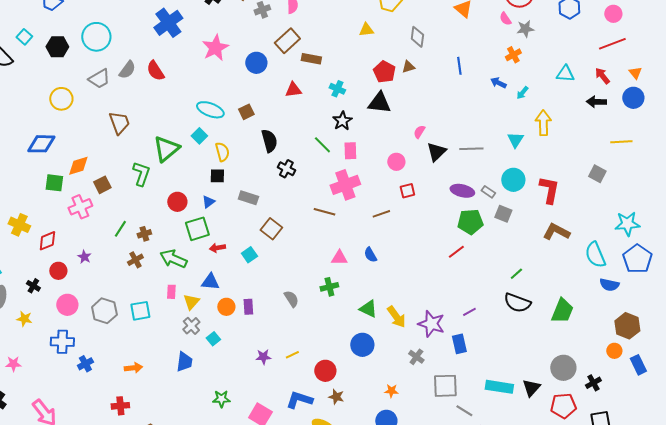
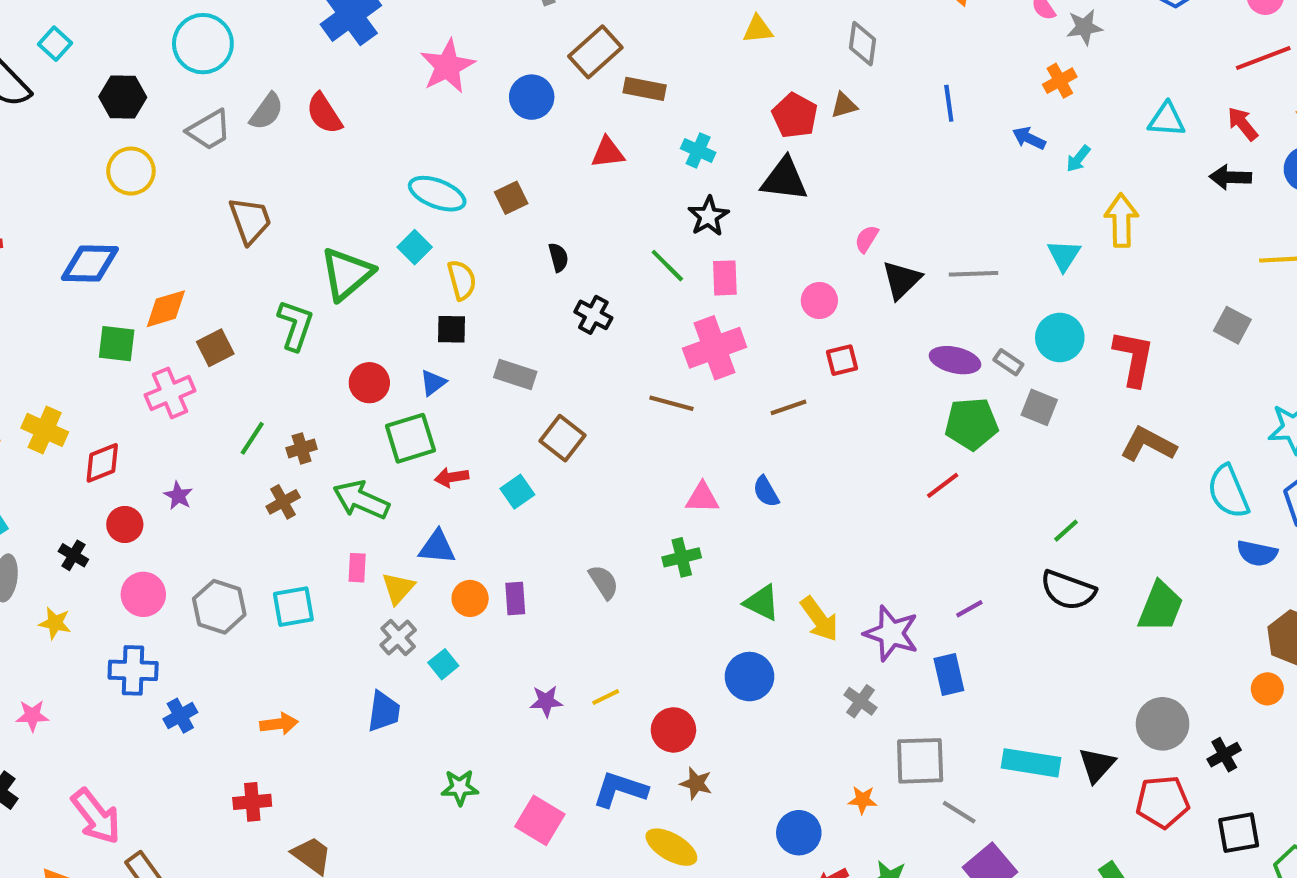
black hexagon: (57, 47) -> (123, 97), moved
black semicircle: (269, 141) -> (558, 257), size x0.6
orange star: (391, 391) -> (863, 800), moved

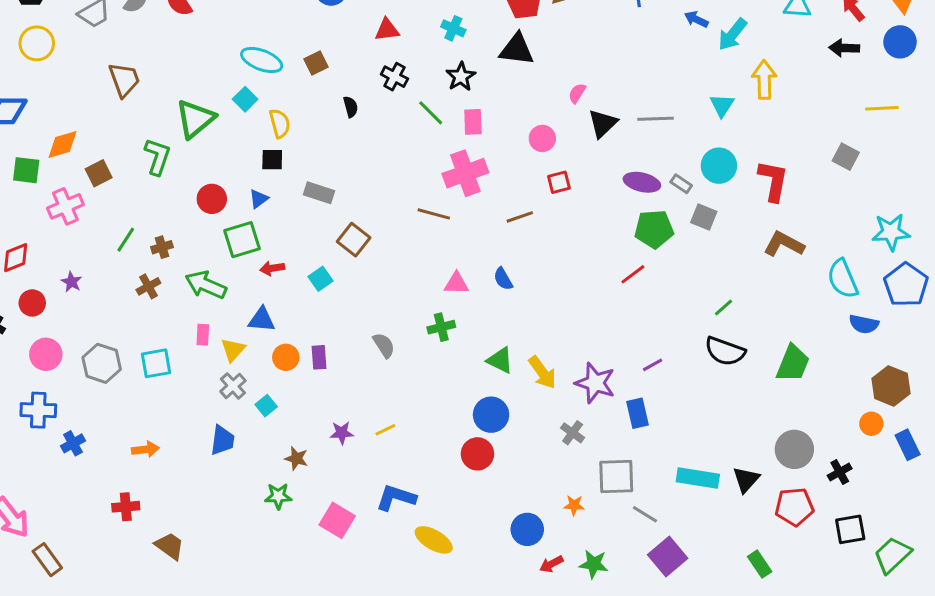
cyan arrow: (1078, 159) -> (733, 34), size x1.6
black cross: (593, 315) -> (394, 77), moved
red circle: (673, 730) -> (477, 454), moved
brown star: (696, 783) -> (296, 458), moved

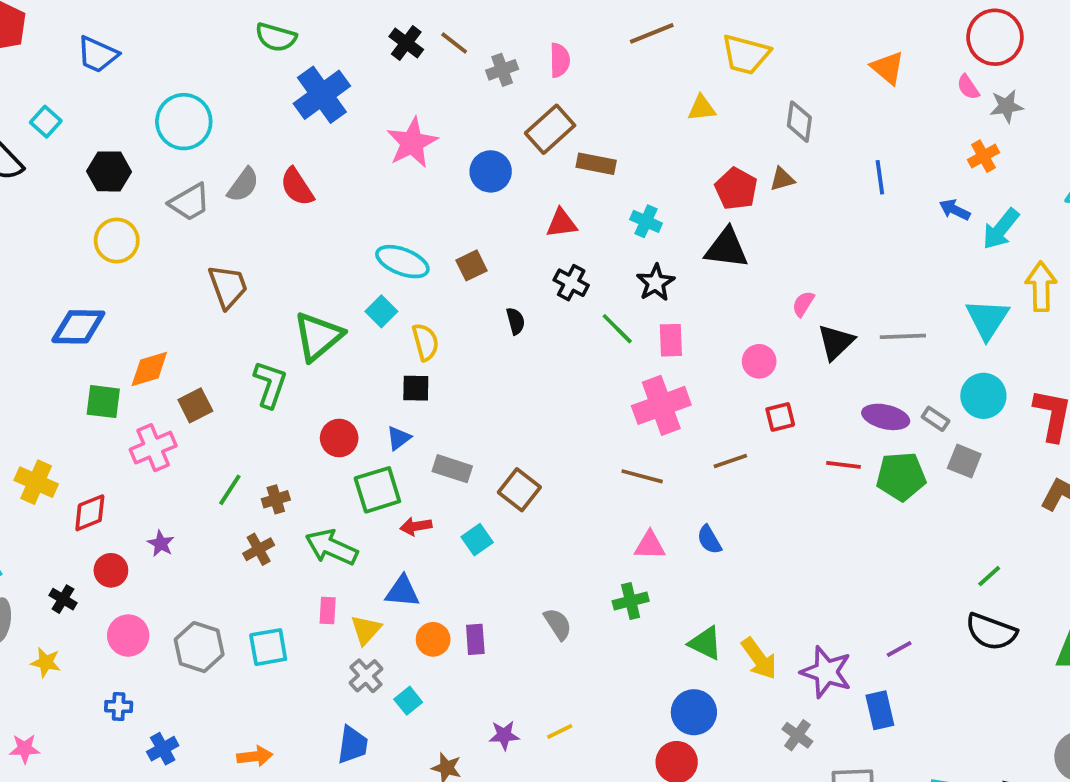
cyan triangle: (722, 105) -> (987, 319), size x1.4
gray rectangle: (319, 193) -> (452, 469), moved
brown line: (434, 214) -> (642, 476), moved
red line: (633, 274) -> (843, 465), moved, turned 44
blue cross: (38, 410) -> (119, 706), size x0.6

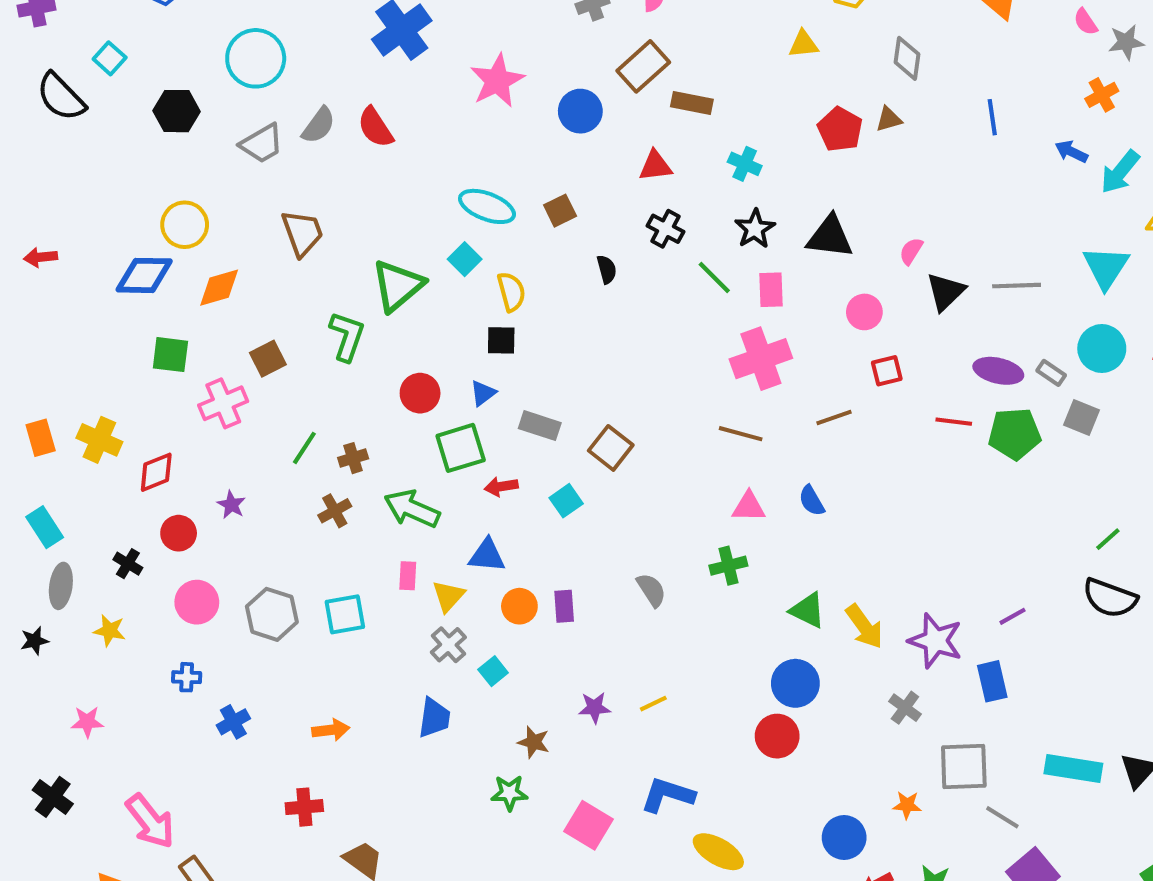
yellow circle: (117, 240) -> (185, 225), moved
black triangle: (727, 248) -> (830, 237), moved
orange diamond: (149, 369) -> (219, 288), moved

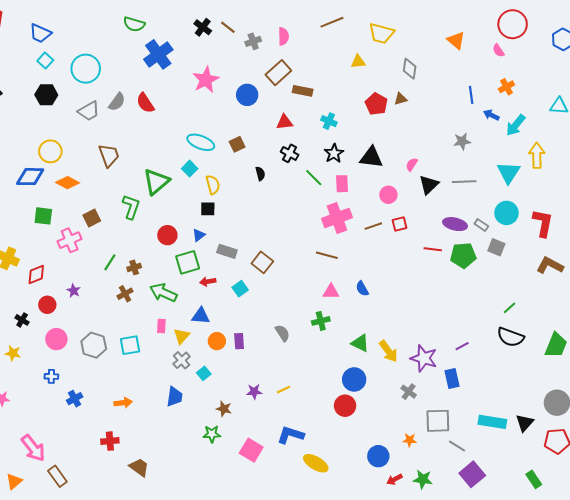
gray star: (1126, 42) -> (462, 141), moved
cyan square: (110, 58) -> (45, 61), moved
blue line: (992, 117) -> (471, 95), moved
orange diamond: (219, 288) -> (68, 183), turned 45
brown line: (834, 417) -> (373, 226), moved

